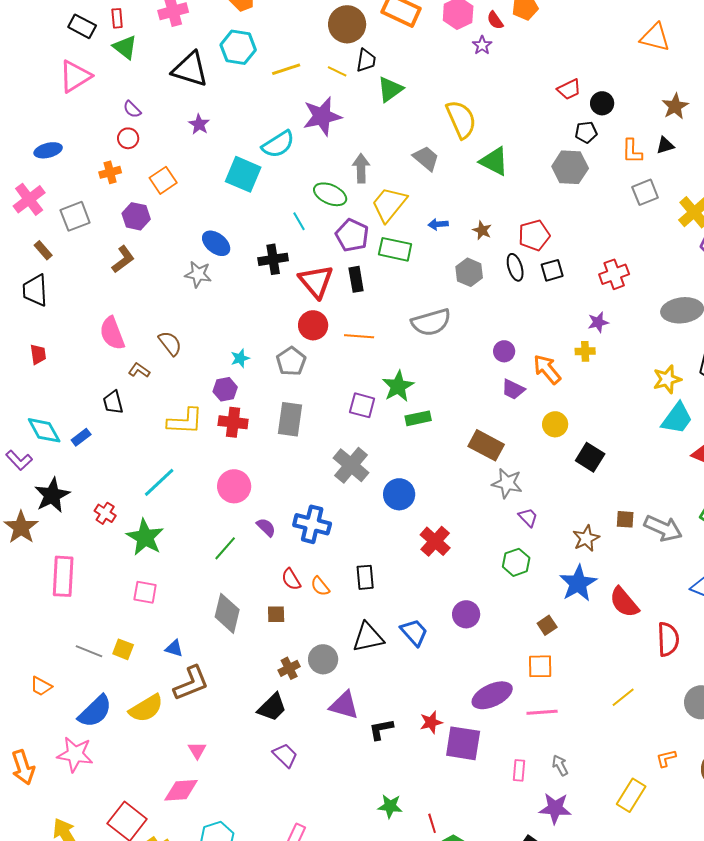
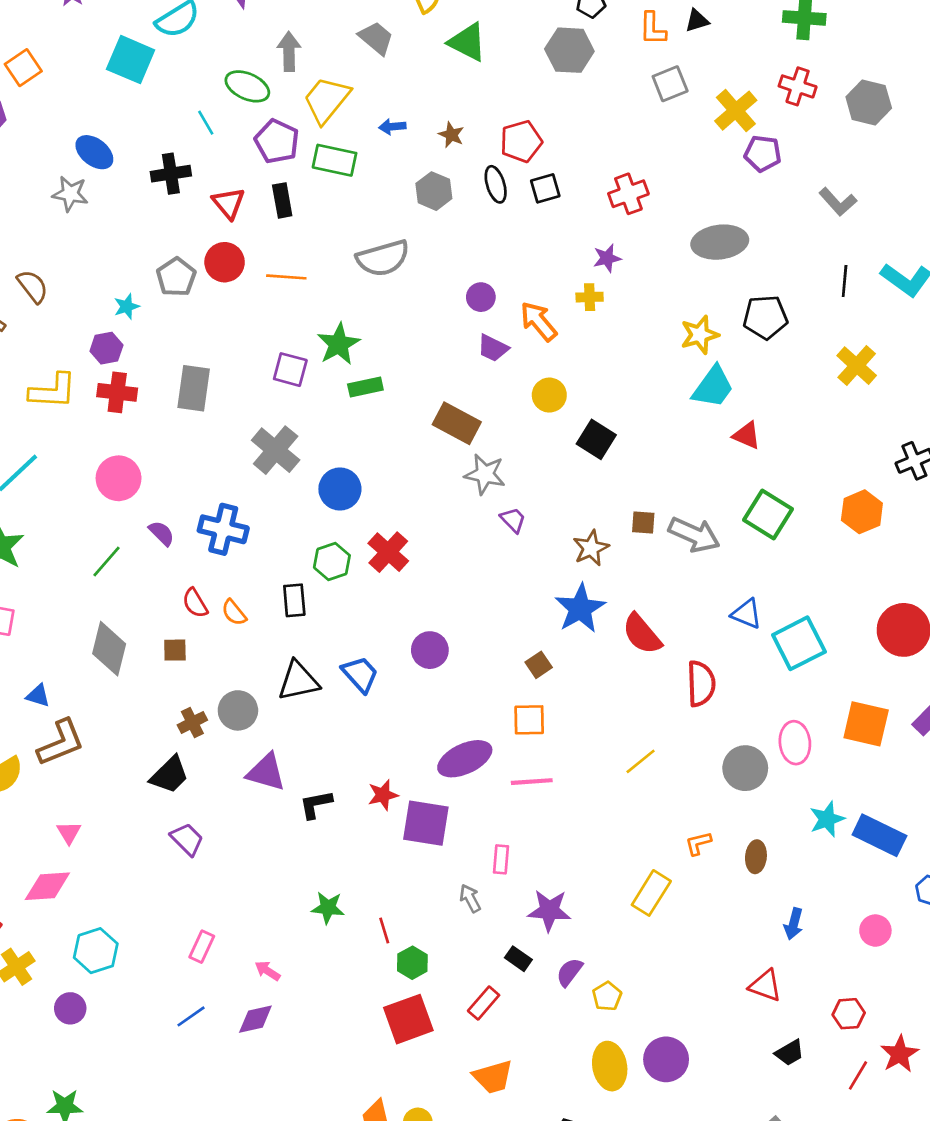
red triangle: (316, 281) -> (229, 203), size x0.7
gray pentagon: (291, 361) -> (176, 277), moved
green hexagon: (516, 562) -> (332, 561), moved
gray arrow: (560, 765) -> (470, 898), moved

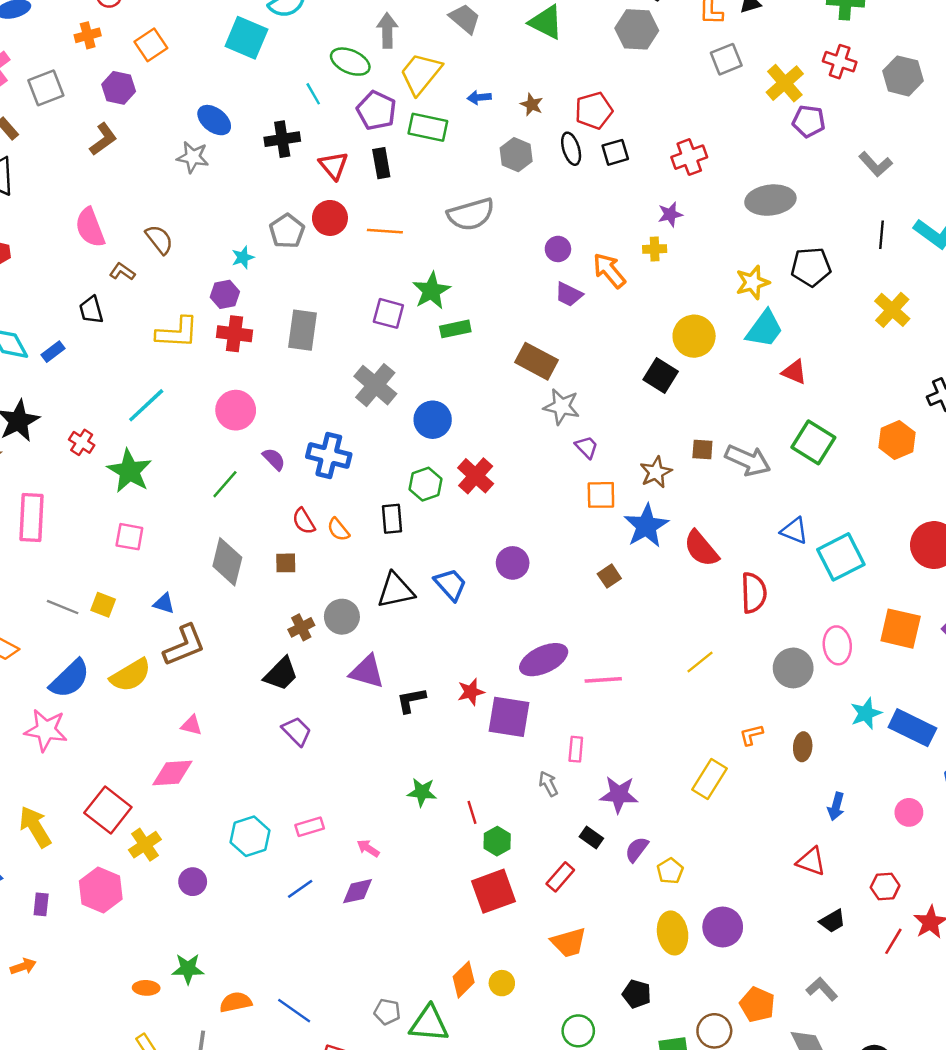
yellow circle: (549, 395) -> (694, 336), moved, size x1.4
orange square: (529, 720) -> (601, 495), moved
pink triangle: (69, 833) -> (191, 725), turned -45
pink rectangle: (202, 947) -> (310, 827), turned 48
cyan hexagon: (96, 951) -> (250, 836), moved

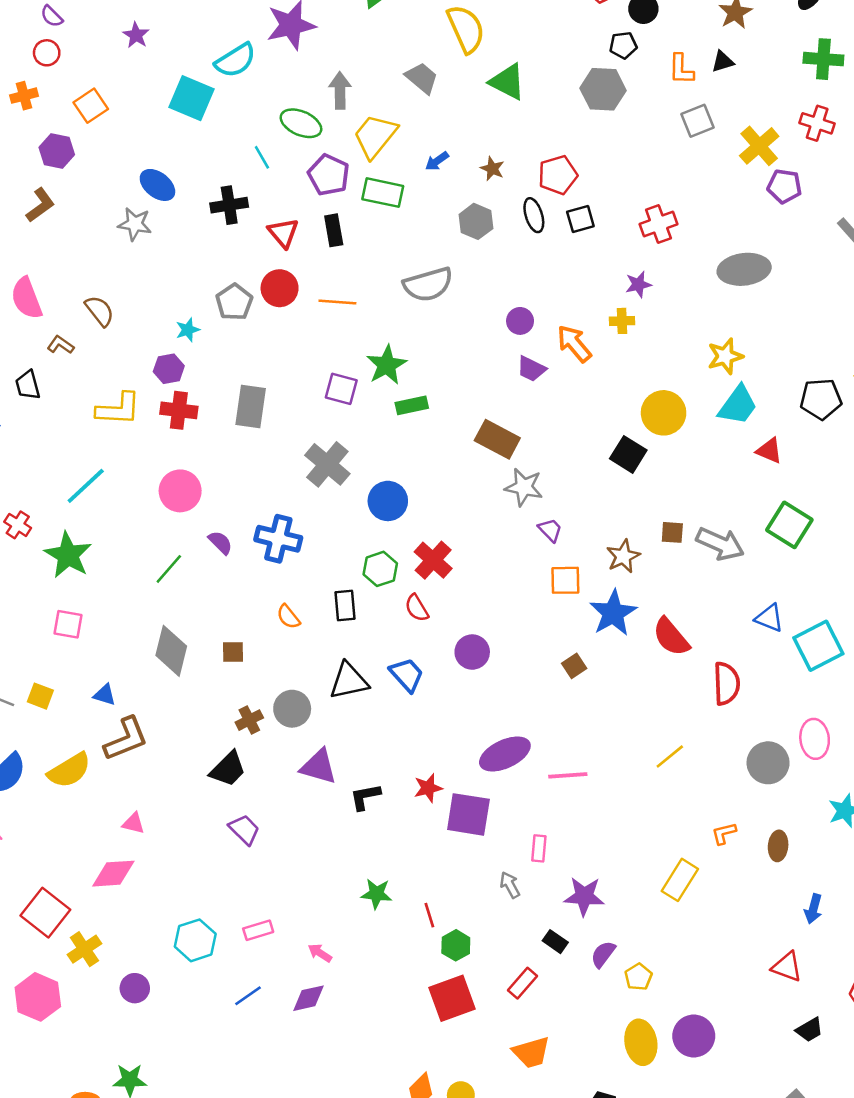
blue arrow: (479, 97) -> (437, 161), turned -30
black pentagon: (811, 267) -> (821, 399), moved
red semicircle: (304, 521) -> (417, 608), moved

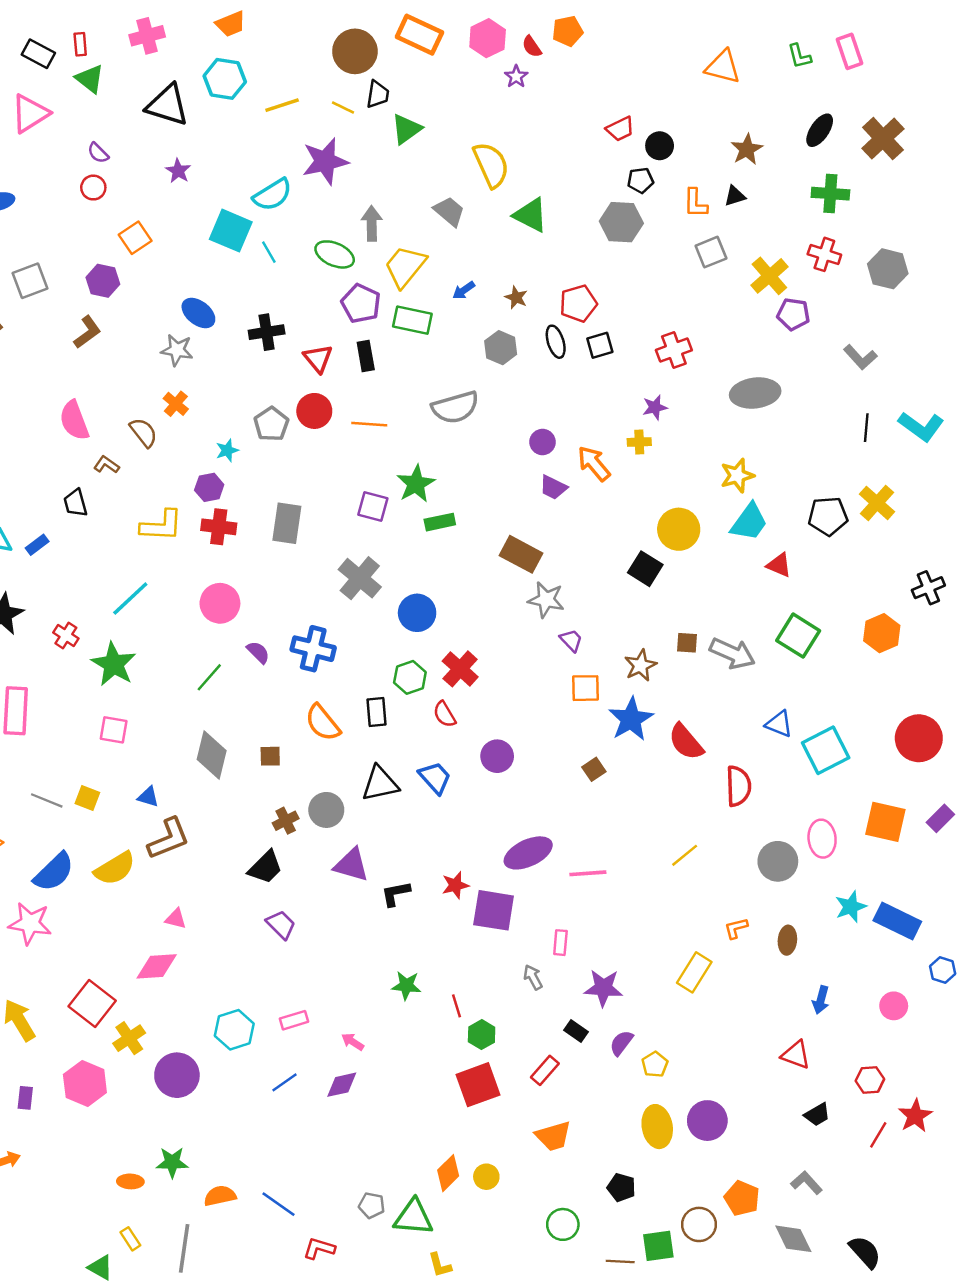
orange cross: (24, 96) -> (176, 404), moved, turned -35
cyan line: (262, 157) -> (269, 252), moved
orange semicircle: (288, 617) -> (323, 723), size x1.6
purple circle: (135, 988) -> (177, 1075), size x1.6

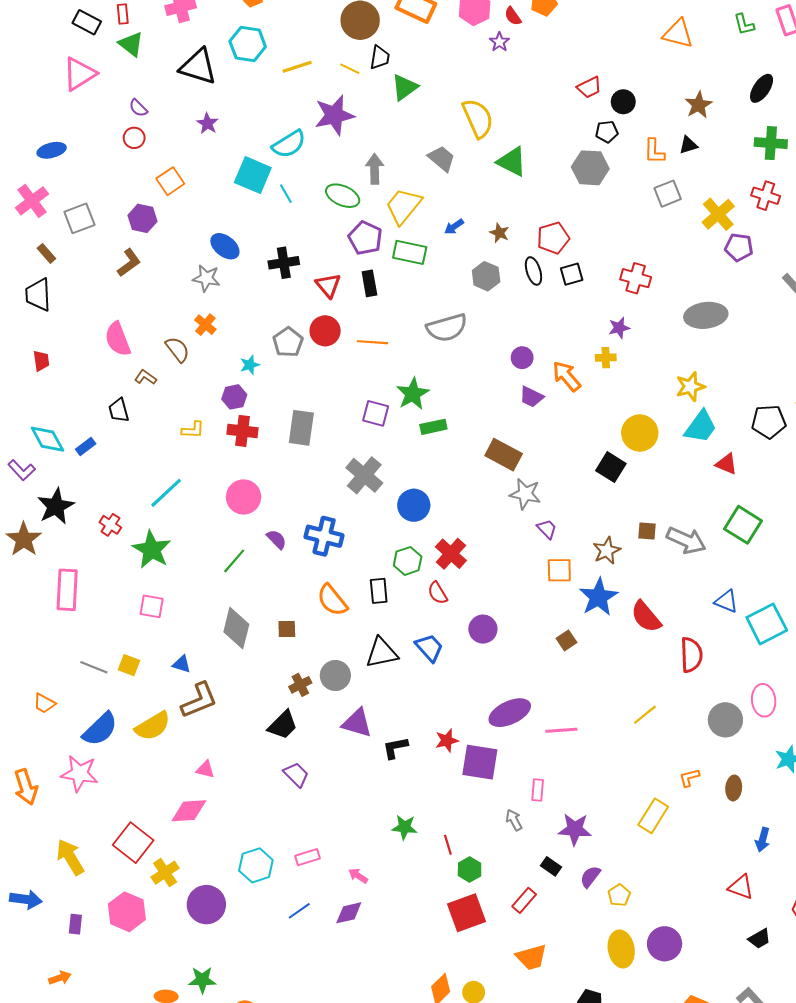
red cross: (674, 350) -> (636, 278), turned 36
yellow L-shape: (161, 526) -> (193, 430), size x0.6

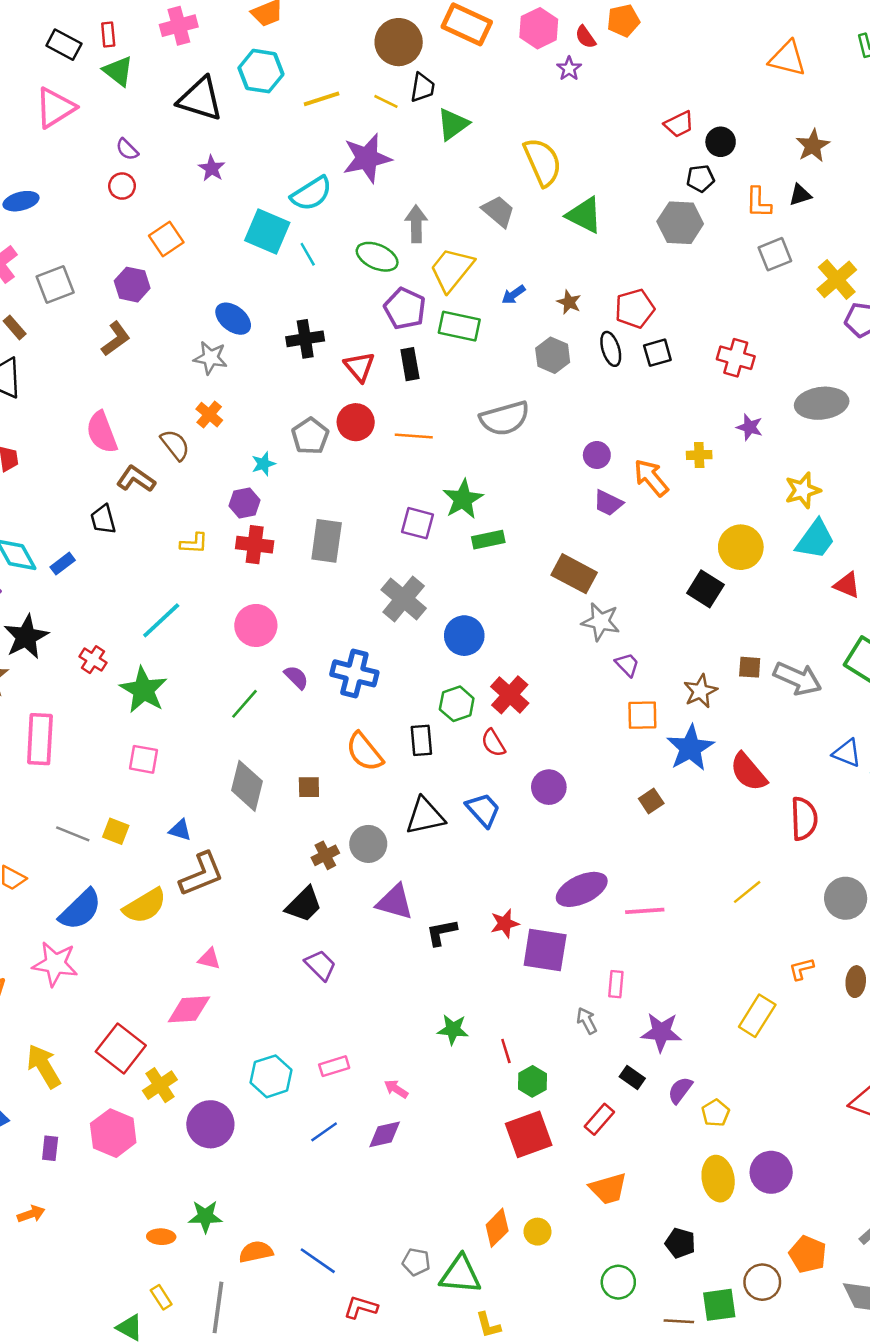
purple star: (619, 328) -> (750, 427), moved, turned 30
brown L-shape: (145, 377) -> (136, 479), size x1.4

